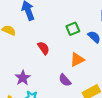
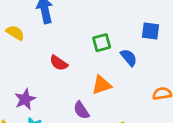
red semicircle: (44, 48) -> (59, 63), turned 152

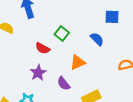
green square: (102, 43) -> (62, 33), moved, turned -32
purple star: (25, 99) -> (38, 73), moved

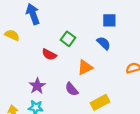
blue square: (112, 17) -> (109, 20), moved
purple star: (38, 73) -> (37, 86), moved

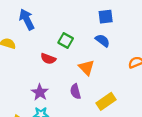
orange triangle: (85, 67) -> (86, 67), turned -42
purple semicircle: (72, 89) -> (75, 91), turned 32

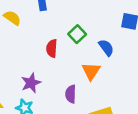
blue semicircle: (102, 41) -> (106, 48), moved
red semicircle: (48, 59) -> (52, 48), turned 56

